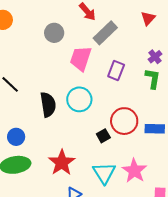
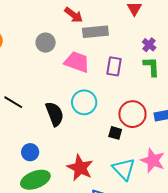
gray rectangle: (105, 33) -> (95, 32), turned 50
pink trapezoid: (81, 58) -> (77, 62), turned 104
black square: (103, 136) -> (115, 133), turned -32

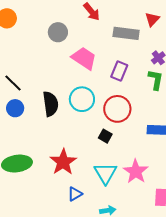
gray rectangle: (95, 32) -> (126, 33), moved
red circle: (132, 114) -> (117, 109), moved
blue circle: (30, 152) -> (15, 108), moved

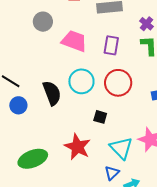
black square: (105, 136) -> (100, 117), moved
blue triangle: (75, 194) -> (112, 173), moved

